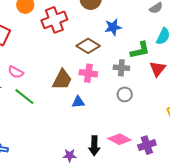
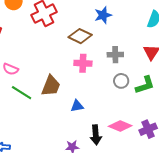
green L-shape: (140, 50) -> (145, 85), moved
brown trapezoid: (62, 80) -> (51, 86), moved
blue triangle: (78, 102) -> (77, 106), moved

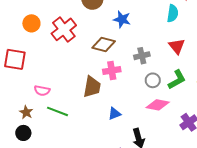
blue star: (103, 15) -> (122, 19), turned -30
brown trapezoid: (51, 86) -> (92, 87), moved
pink diamond: (120, 126) -> (158, 105), moved

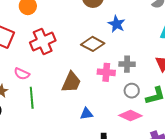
red cross: (64, 29) -> (43, 42), moved
pink cross: (112, 71) -> (106, 72), moved
green line: (57, 111) -> (32, 98), turned 50

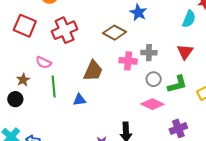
blue triangle: (86, 114) -> (80, 100), moved

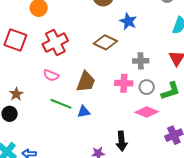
pink cross: (128, 61) -> (124, 83), moved
pink semicircle: (44, 62) -> (51, 75), moved
green line: (54, 86) -> (61, 104), moved, turned -60
blue triangle: (80, 100) -> (84, 112), moved

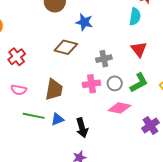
red cross: (55, 43) -> (17, 57), size x0.7
black arrow: (122, 141) -> (82, 128), moved

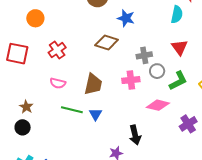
gray circle: (115, 83) -> (157, 71), moved
blue triangle: (57, 119) -> (95, 114), turned -40
black arrow: (82, 128) -> (135, 135), moved

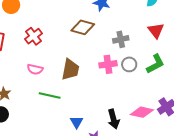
gray circle: (157, 71) -> (129, 64), moved
pink diamond: (158, 105) -> (142, 112), moved
blue triangle: (95, 114) -> (77, 122), moved

